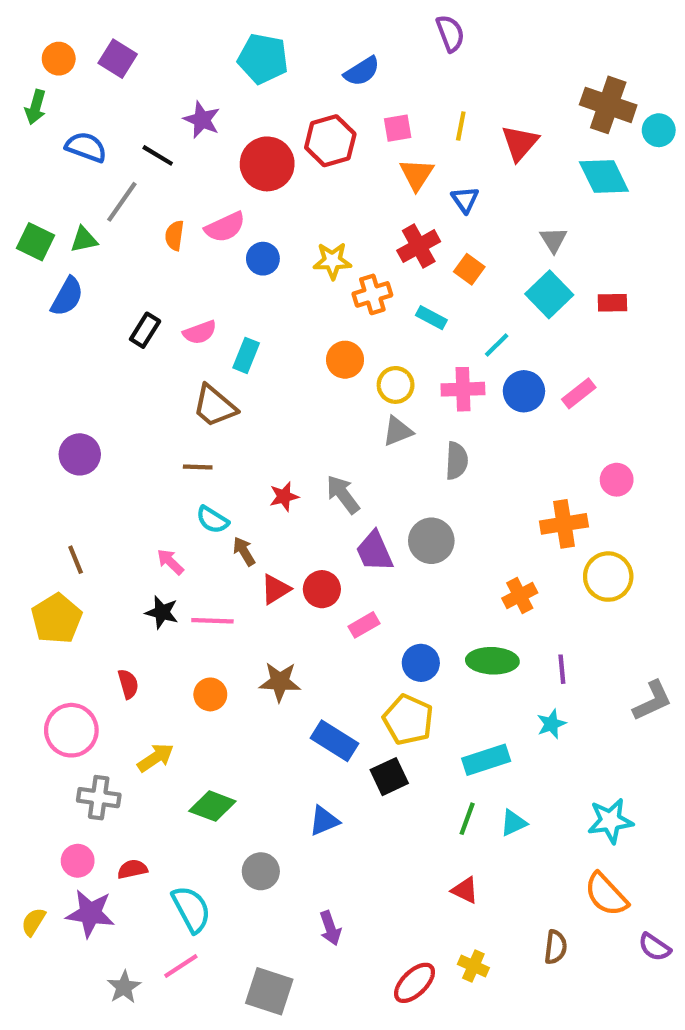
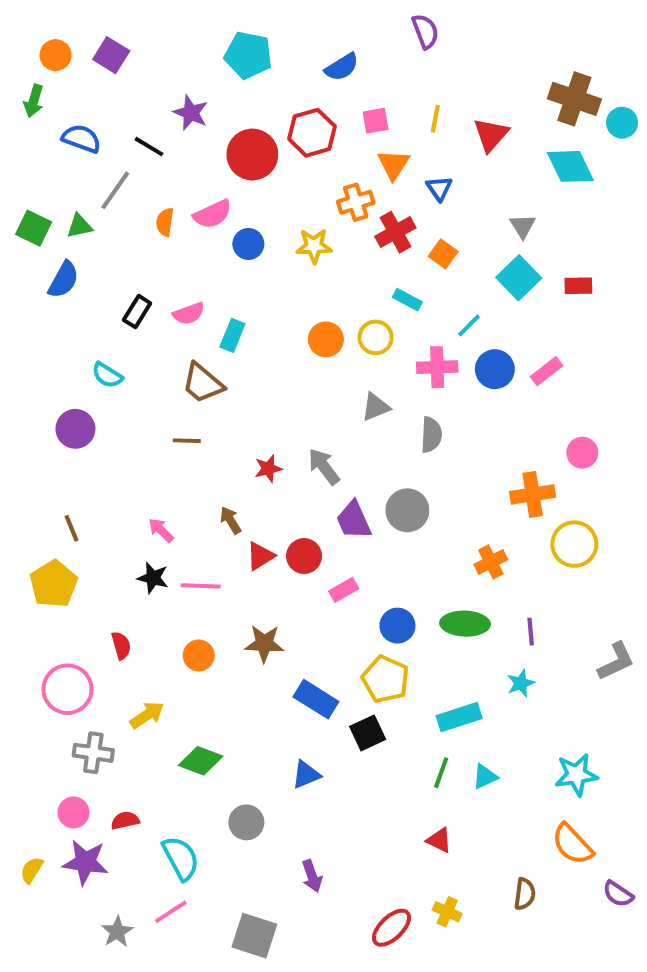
orange cross: (372, 294) -> (356, 202), moved
yellow circle: (396, 385) -> (376, 337), moved
cyan semicircle: (212, 520) -> (107, 375), moved

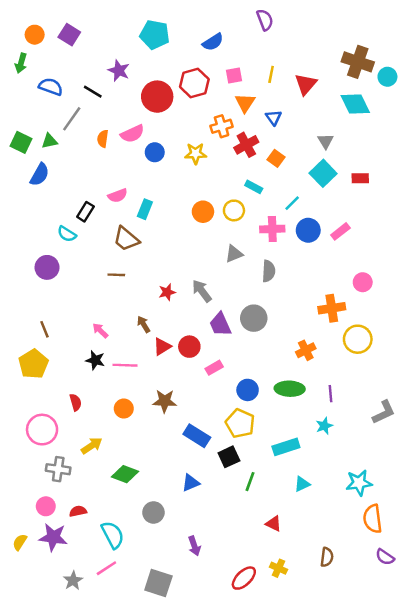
black rectangle: (137, 312) -> (85, 212), moved
green line: (441, 773) -> (250, 482), moved
orange semicircle: (572, 844) -> (373, 519), moved, turned 36

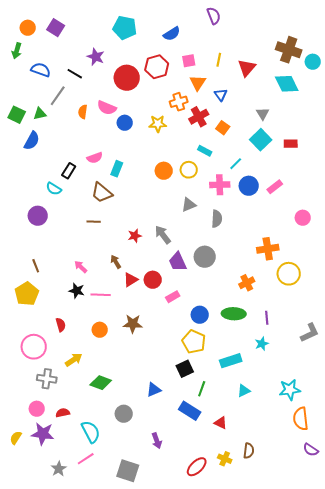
pink semicircle: (132, 134) -> (107, 108), turned 48
pink circle: (363, 282) -> (303, 218), moved
blue rectangle: (197, 436) -> (190, 411), moved
brown semicircle: (327, 557) -> (249, 451), moved

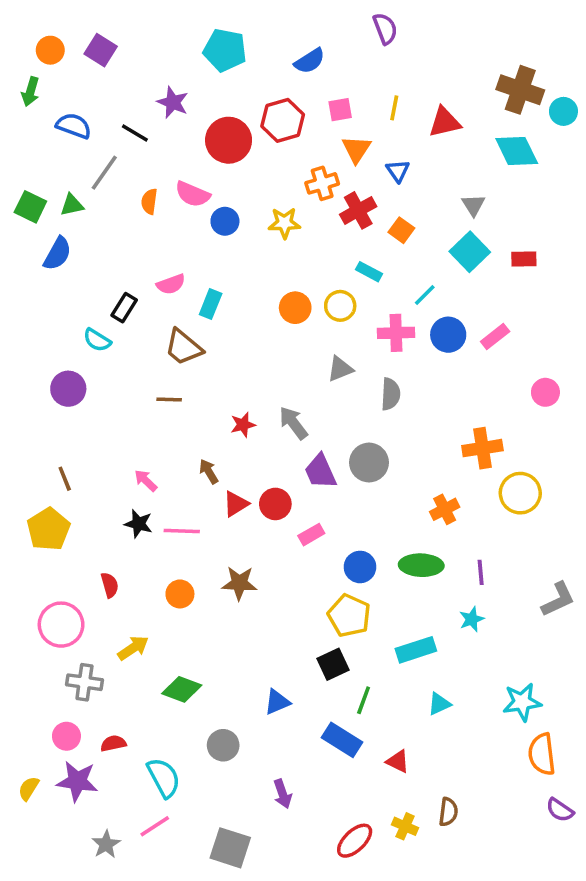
red triangle: (247, 68) -> (445, 122), turned 36

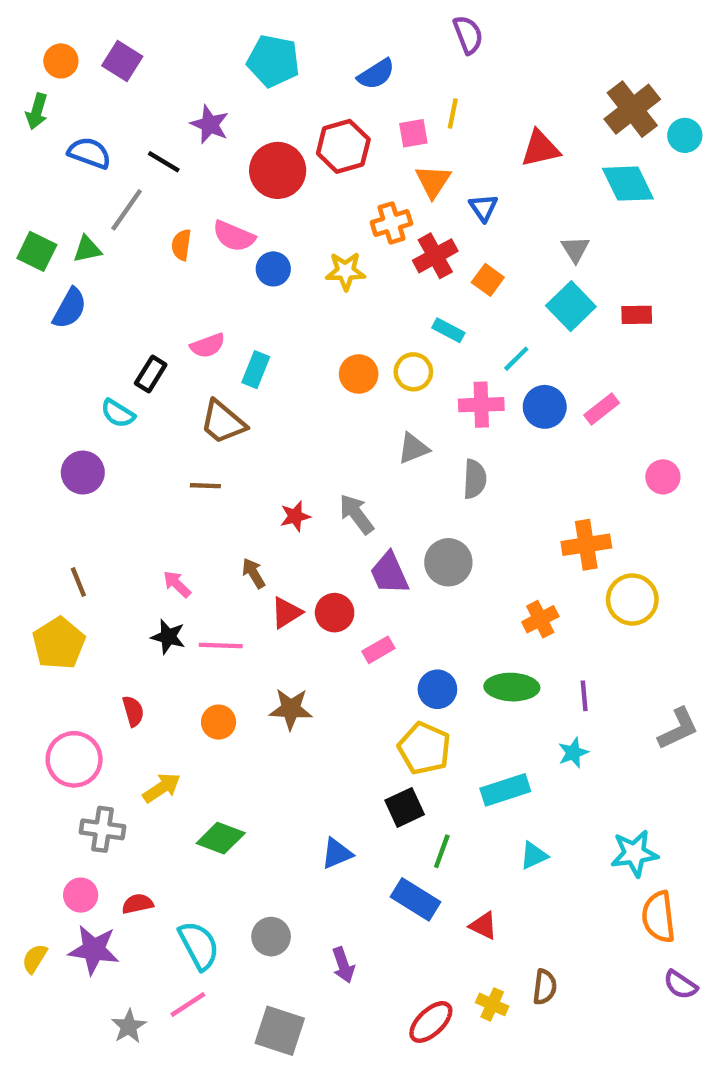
brown cross: (520, 90) -> (632, 109), turned 33
yellow line: (394, 108) -> (453, 114), moved
gray circle: (223, 745) -> (271, 937), moved

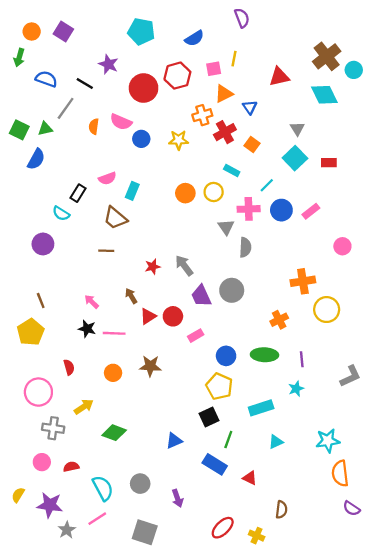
orange triangle: (433, 181) -> (224, 94), turned 30
gray triangle: (413, 448) -> (226, 227), moved, turned -42
purple star: (94, 950) -> (50, 505), moved
yellow cross: (492, 1004) -> (257, 536), moved

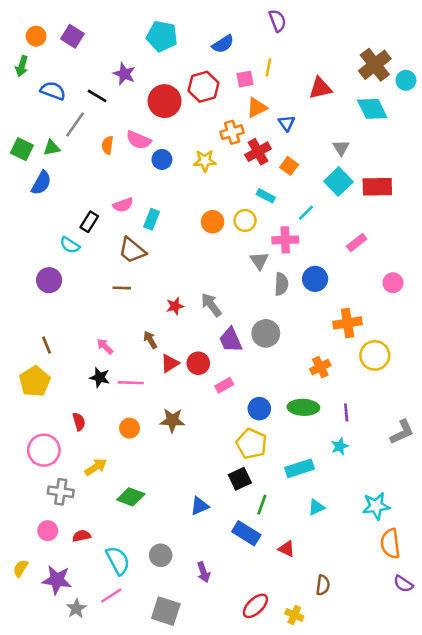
red rectangle: (329, 163) -> (377, 187), size x1.6
blue circle: (281, 210) -> (315, 279), moved

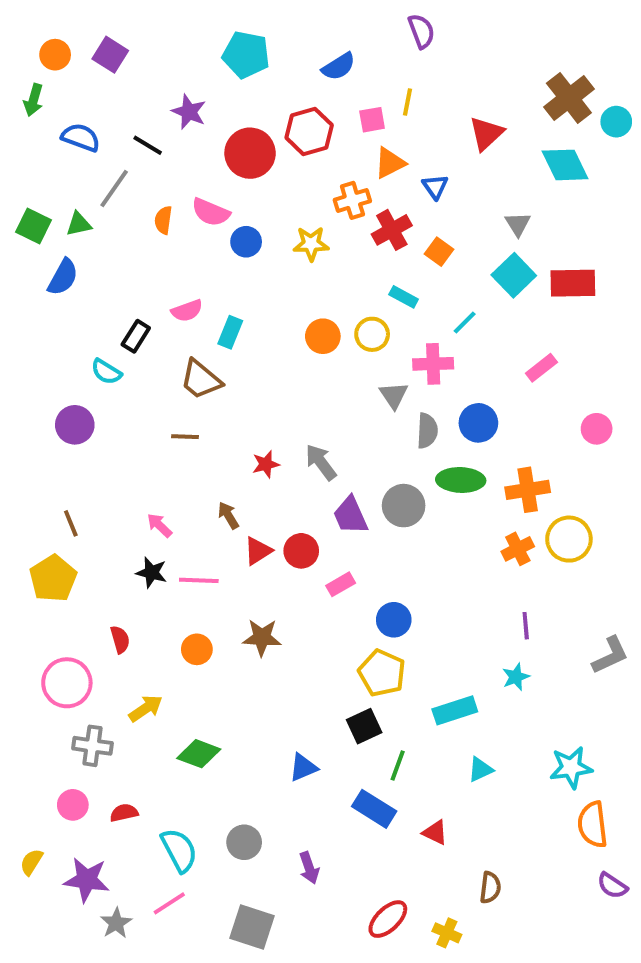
red triangle: (320, 88) -> (486, 133), turned -30
orange cross: (320, 367) -> (518, 549), moved
green ellipse: (303, 407) -> (461, 480), moved

